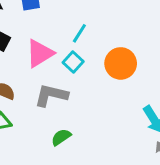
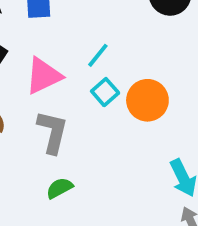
cyan square: (73, 62) -> (105, 92), moved
gray L-shape: (51, 95) -> (52, 132), turned 84

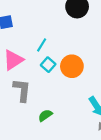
green semicircle: (60, 188) -> (45, 115), moved

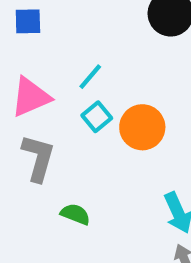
green semicircle: (45, 115) -> (75, 214), turned 48

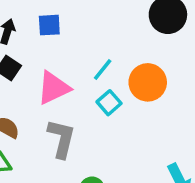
orange circle: (142, 127) -> (148, 82), moved

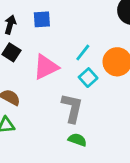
gray L-shape: (61, 138) -> (72, 108), moved

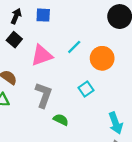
cyan square: (88, 78) -> (86, 89), moved
gray L-shape: (72, 108) -> (44, 95), moved

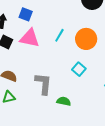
blue square: (43, 15) -> (26, 14), turned 32
pink triangle: (42, 55) -> (30, 38), moved, turned 45

